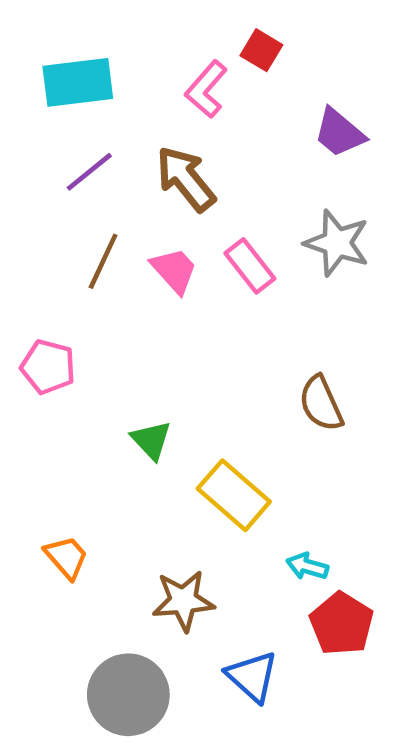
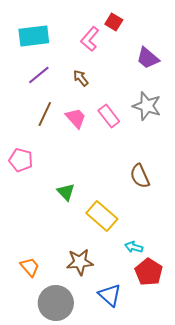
brown arrow: (186, 179) -> (81, 78), size x0.6
orange trapezoid: (66, 557) -> (30, 267), moved

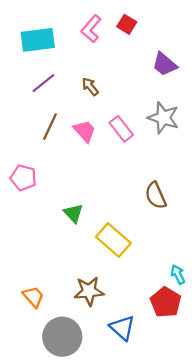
pink L-shape: (90, 39) -> (91, 29), moved
cyan arrow: (134, 247) -> (178, 274), moved, turned 48

